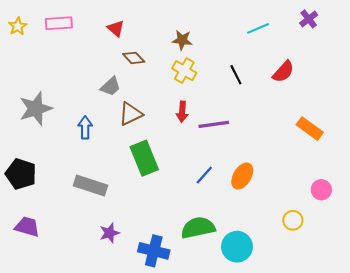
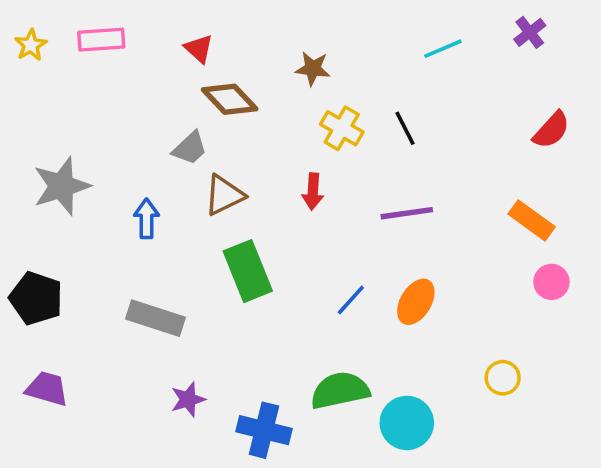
brown diamond: (134, 58) -> (230, 99), size x1.4
yellow cross: (184, 71) -> (342, 128), moved
red semicircle: (283, 72) -> (551, 130), moved
purple line: (214, 124) -> (407, 213), moved
pink circle: (321, 190) -> (551, 282), moved

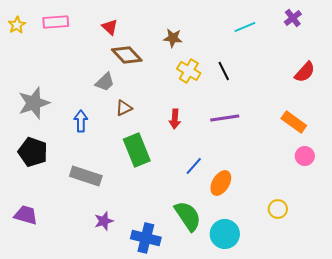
red arrow: (313, 192) -> (175, 119), moved
brown triangle: (224, 195) -> (124, 108), size x0.7
black pentagon: (36, 298) -> (33, 152), moved
orange ellipse: (416, 302) -> (221, 183), moved
green semicircle: (340, 390) -> (188, 216), turned 68

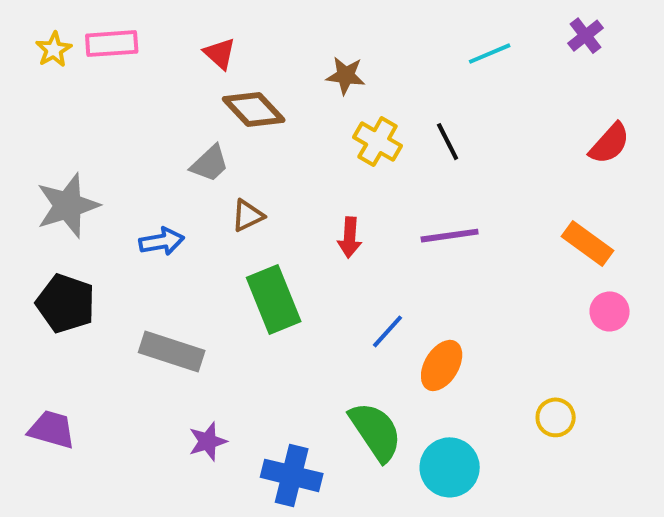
yellow star: (17, 25) -> (54, 50), moved
blue arrow: (81, 121) -> (162, 242), turned 80

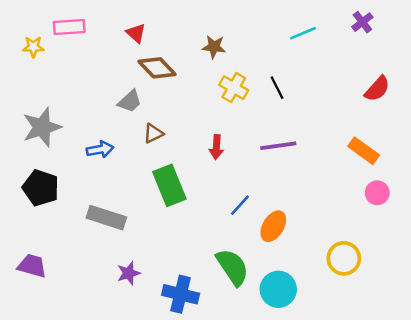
yellow star: (54, 50) -> (33, 47), moved, turned 30
yellow circle: (556, 417) -> (344, 258), size x1.4

